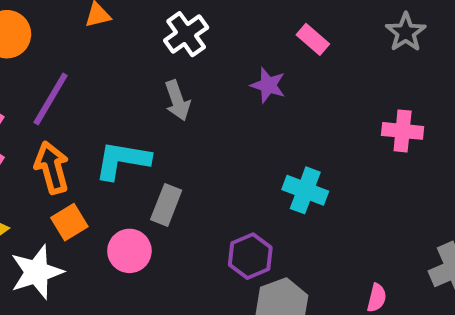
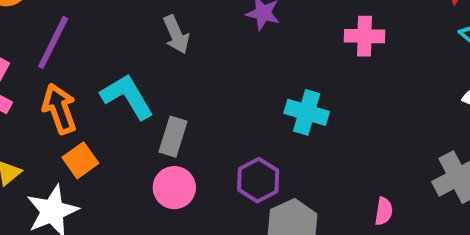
pink cross: (403, 131) -> (364, 36), moved
cyan L-shape: (122, 160) -> (127, 97), turned 54
pink circle: (129, 251) -> (174, 188), moved

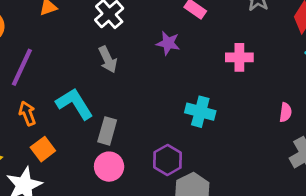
orange arrow: (59, 109) -> (27, 113), size x0.7
pink semicircle: (384, 211) -> (286, 112), moved

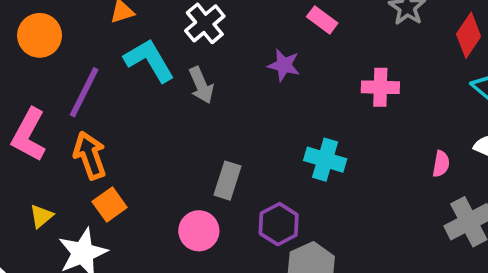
cyan L-shape: (75, 104) -> (149, 60), moved
orange arrow: (27, 113) -> (90, 155), size x1.4
gray rectangle: (107, 131) -> (227, 181), moved

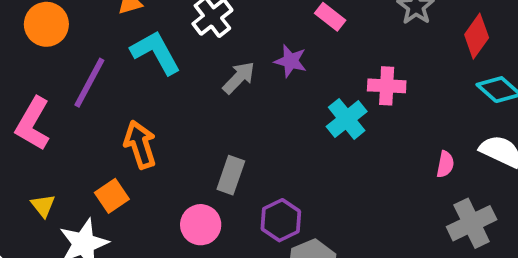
gray arrow: (201, 85) -> (239, 78), moved, turned -114
orange arrow: (90, 155) -> (140, 144), moved
cyan cross: (325, 160) -> (347, 119), moved, turned 33
yellow triangle: (41, 216) -> (43, 206), turned -30

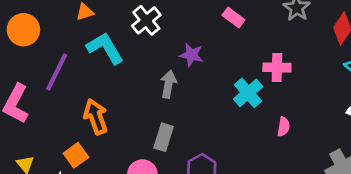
purple star: (291, 61) -> (192, 55), moved
gray arrow: (239, 78) -> (168, 84), moved, turned -32
pink semicircle: (445, 164) -> (284, 127), moved

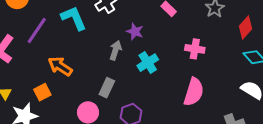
cyan cross: (248, 93) -> (148, 63), moved
orange arrow: (96, 117) -> (60, 66), turned -45
pink semicircle: (284, 127) -> (194, 92), size x2.0

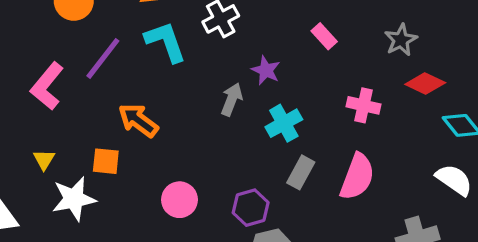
red diamond: (245, 27) -> (425, 84), moved, turned 70
gray rectangle: (107, 88) -> (301, 172), moved
orange square: (42, 92) -> (106, 161), turned 30

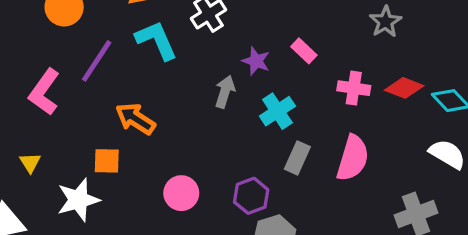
pink rectangle: (324, 36) -> (304, 51), moved
red diamond: (425, 84) -> (404, 88), moved
yellow triangle: (44, 160) -> (30, 163), moved

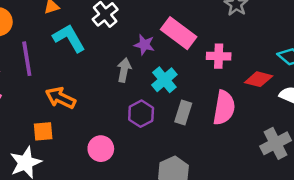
pink rectangle: (304, 51) -> (179, 33), size x1.8
purple line: (97, 61) -> (27, 59), turned -36
red diamond: (404, 88) -> (259, 79), moved
purple hexagon: (251, 196) -> (141, 114), moved

